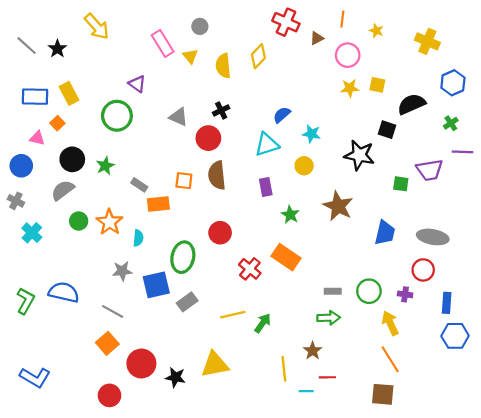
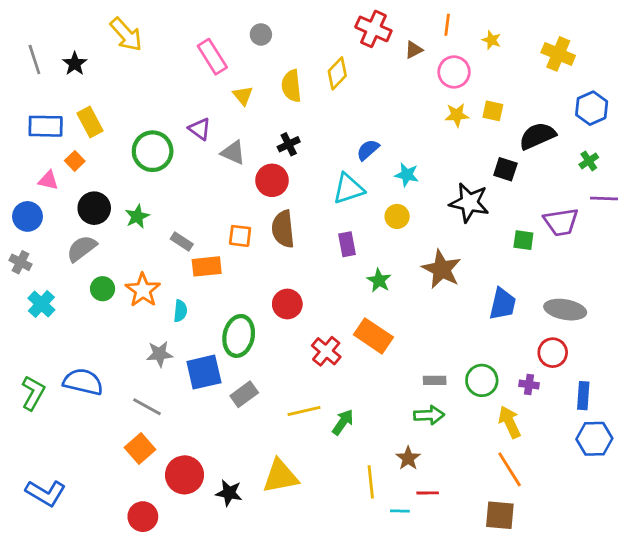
gray line: (27, 46) -> (34, 59), turned 30
yellow triangle: (190, 56) -> (243, 96), moved
purple triangle: (137, 84) -> (200, 129), moved

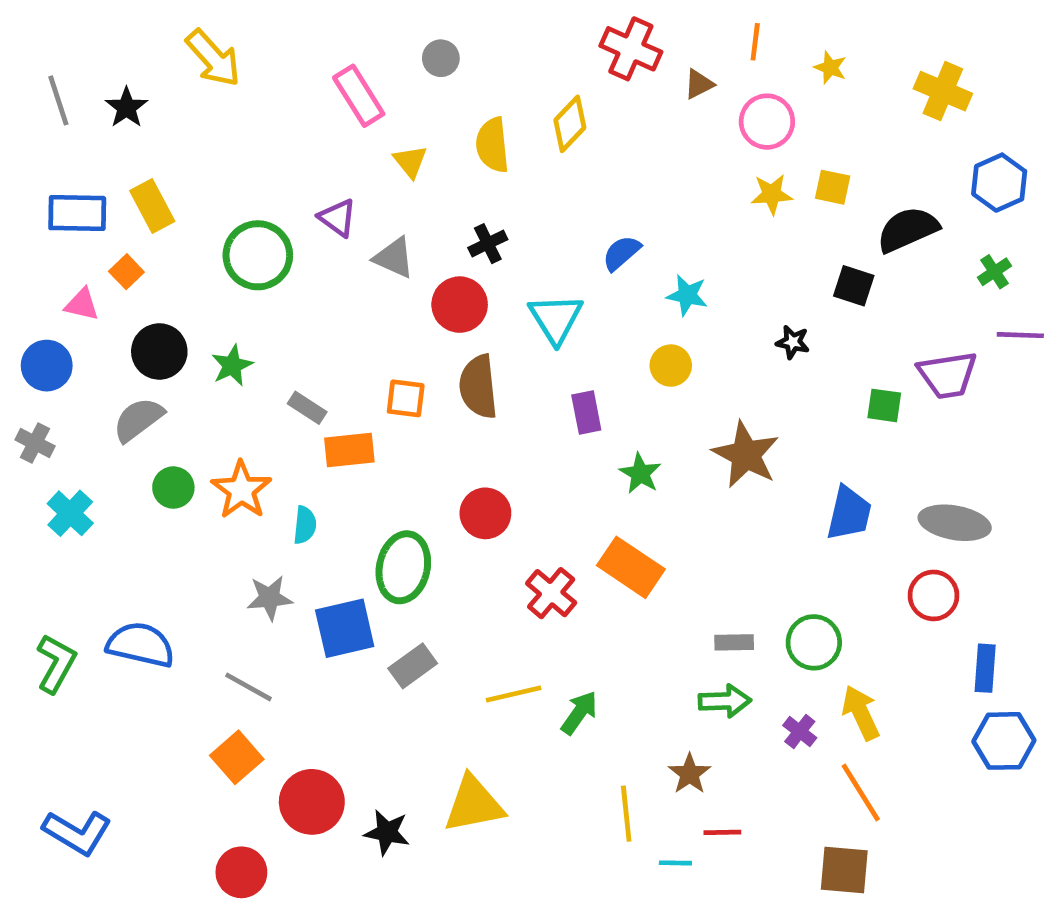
cyan triangle: (348, 189) -> (556, 319), moved, turned -44
black star: (469, 203) -> (793, 342), size x0.5
purple cross: (529, 385) -> (800, 732), moved, turned 30

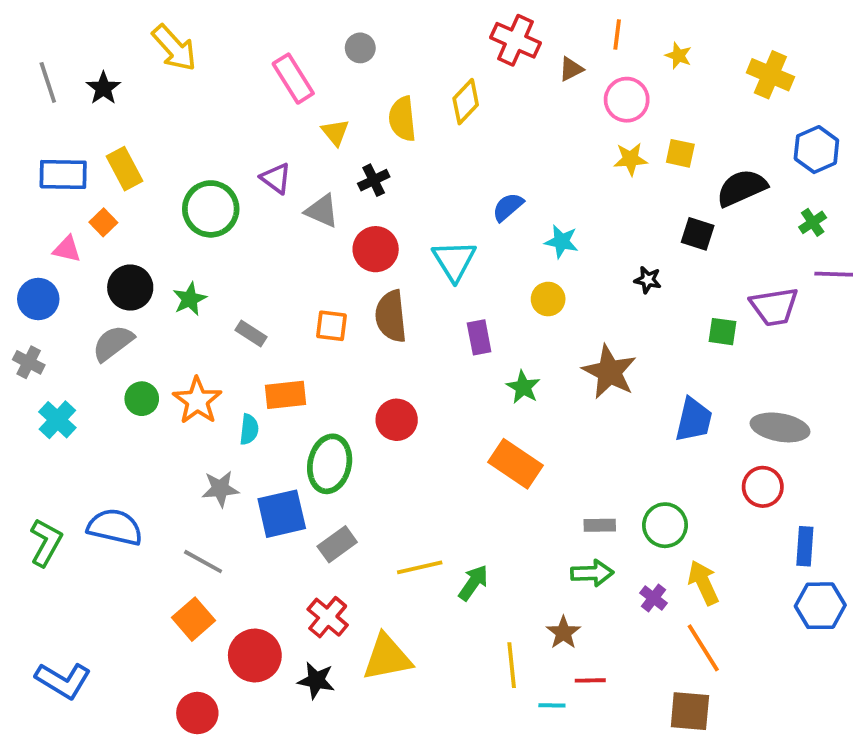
black cross: (488, 244) -> (374, 180), moved
orange rectangle: (349, 450) -> (285, 395), moved
red cross: (551, 593) -> (328, 617), moved

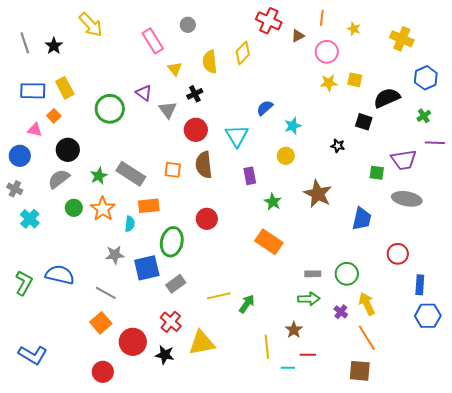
gray triangle: (322, 211) -> (168, 110), turned 30
cyan star: (561, 242) -> (293, 126), turned -30
green star: (190, 299) -> (99, 176), moved
gray rectangle: (251, 334) -> (131, 174), size x1.8
gray ellipse: (780, 427) -> (407, 199), moved

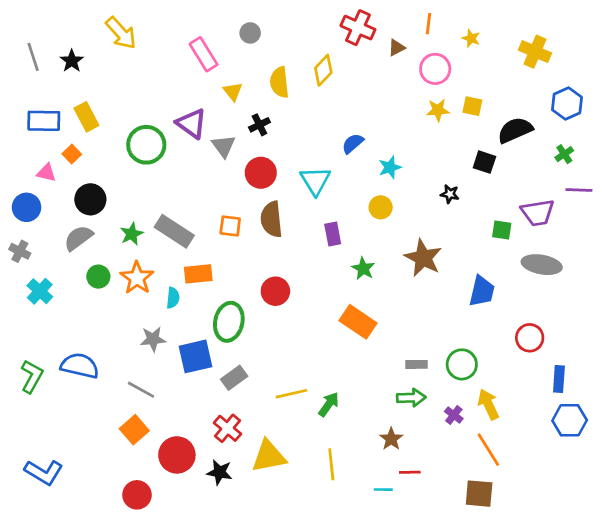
purple triangle: (144, 93) -> (192, 123), size x1.4
yellow line: (267, 347) -> (331, 464), moved

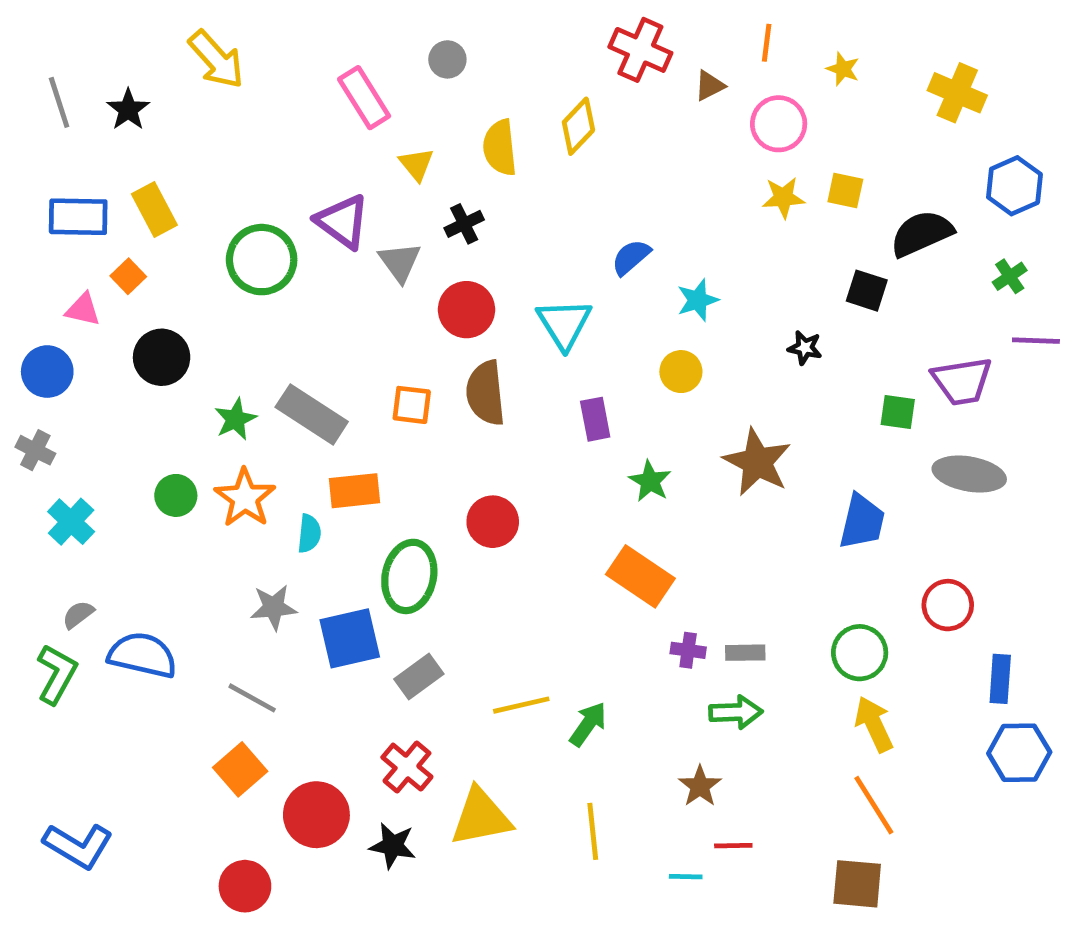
gray semicircle: (78, 238) -> (78, 615), moved, size x0.6
green circle: (462, 364) -> (860, 653), moved
purple cross: (454, 415) -> (688, 650), moved, turned -30

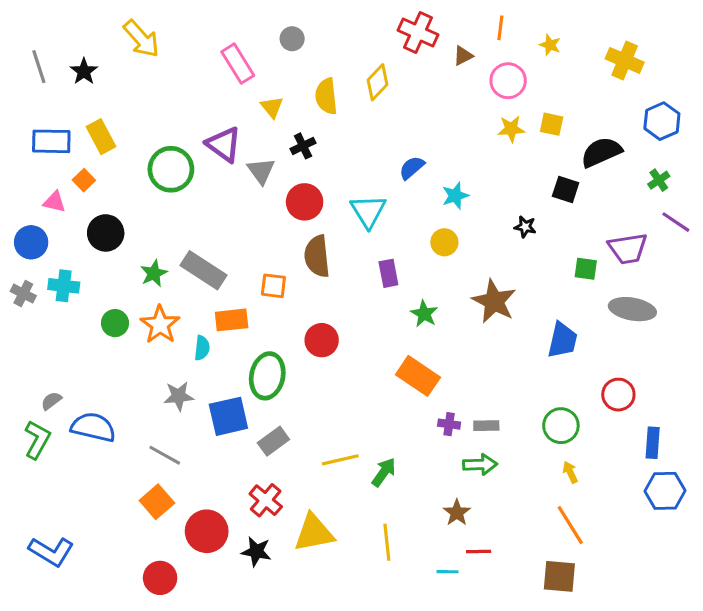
purple line: (1036, 341) -> (676, 222), turned 32
orange square: (412, 405) -> (273, 286), moved
cyan cross: (71, 522) -> (64, 286), moved, turned -36
yellow arrow: (874, 724) -> (570, 472), size x0.6

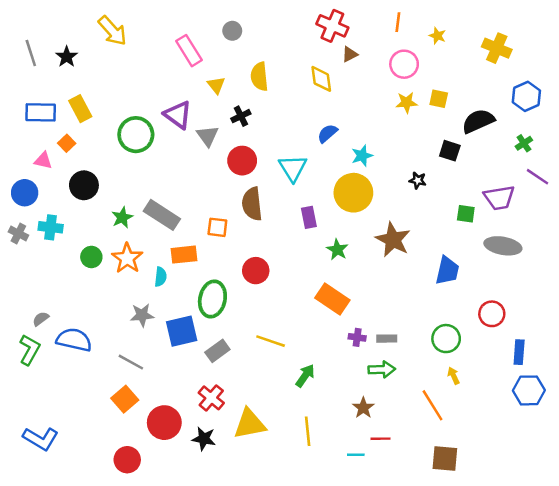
brown triangle: (463, 56) -> (350, 54), moved
yellow diamond: (378, 82) -> (321, 79), moved, turned -52
yellow circle: (444, 242) -> (353, 193), size x1.8
yellow line: (340, 460) -> (271, 341), moved, turned 32
orange line: (570, 525) -> (432, 405), moved

